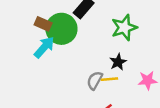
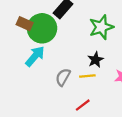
cyan arrow: (44, 47) -> (35, 56), moved
gray semicircle: (95, 80) -> (63, 77), moved

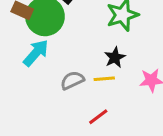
gray semicircle: (63, 77) -> (72, 80), turned 36

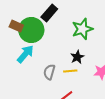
gray semicircle: (72, 80) -> (49, 72), turned -49

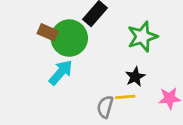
gray semicircle: (49, 72) -> (105, 107), moved

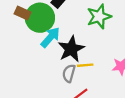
cyan arrow: (61, 72) -> (50, 37), moved
black star: (135, 77) -> (71, 49), moved, size x1.6

